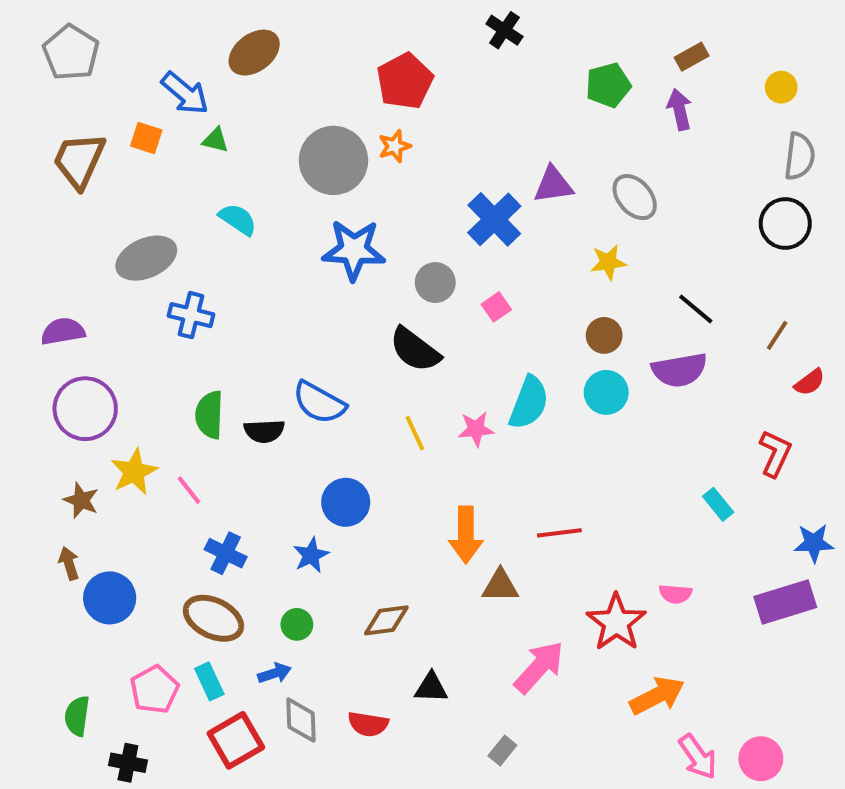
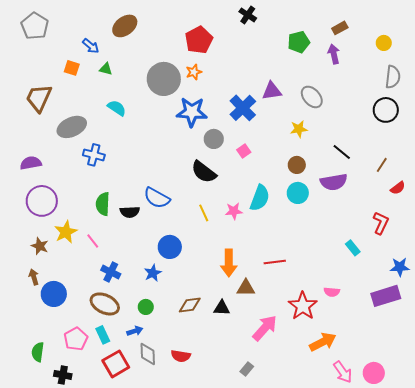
blue arrow: (185, 93) -> (91, 46), size x0.7
brown trapezoid: (79, 160) -> (39, 98), moved
blue star: (354, 250) -> (192, 112), moved
black triangle: (431, 687) -> (222, 308), moved

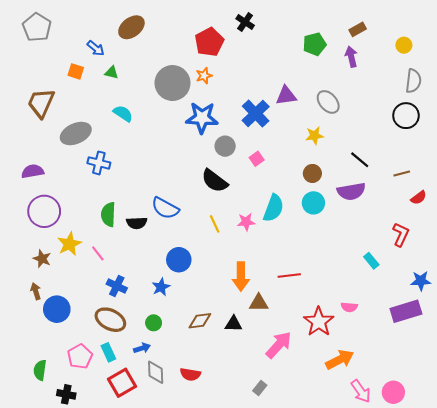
black cross: (248, 15) -> (245, 22), moved
brown line: (382, 165) -> (402, 173), turned 42

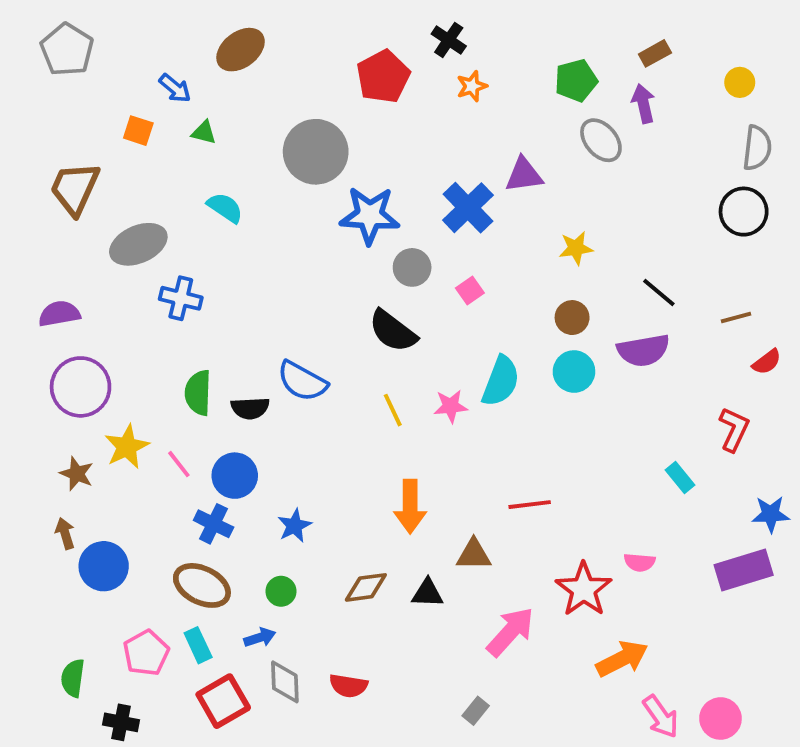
orange star: (204, 76) -> (472, 86), moved
gray ellipse: (328, 102) -> (601, 140), moved
blue circle: (179, 260) -> (235, 476), moved
orange arrow: (241, 277) -> (410, 506), moved

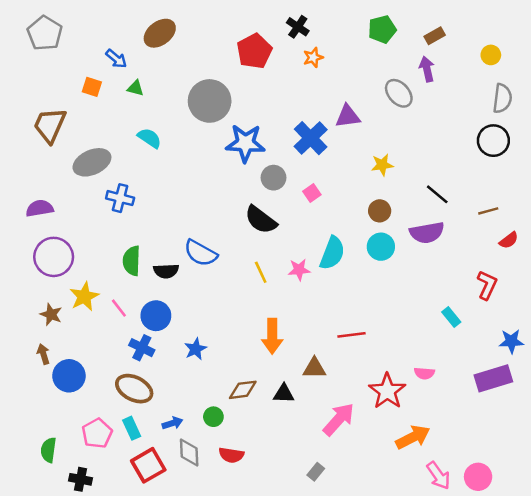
green pentagon: (576, 80) -> (382, 29), moved
green circle: (281, 591) -> (213, 417), moved

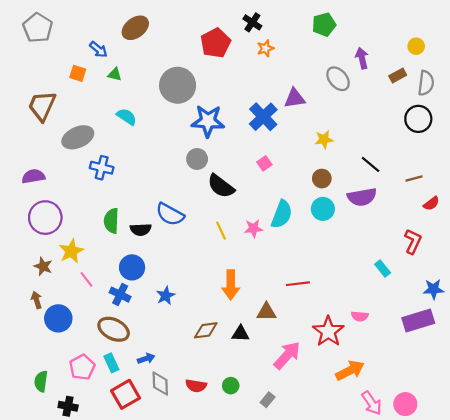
brown rectangle: (435, 36) -> (398, 76), moved
gray circle: (274, 178) -> (197, 159), moved
pink line: (119, 308) -> (86, 279), moved
green circle: (213, 417) -> (231, 386), moved

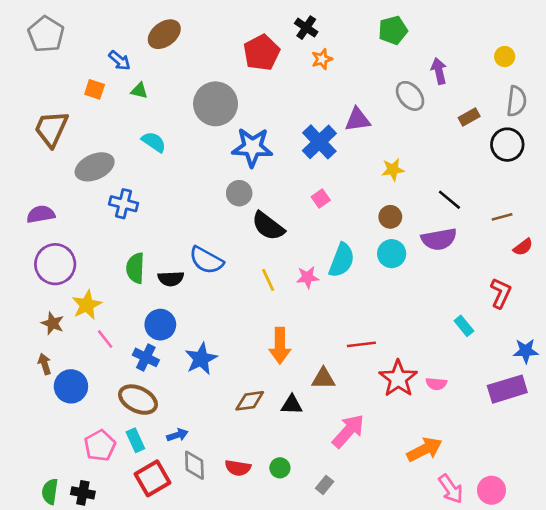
brown rectangle: (398, 76) -> (469, 117), moved
blue star: (166, 296) -> (201, 359), size x1.4
red star: (328, 331) -> (398, 378), moved
green semicircle: (41, 381) -> (50, 492), moved

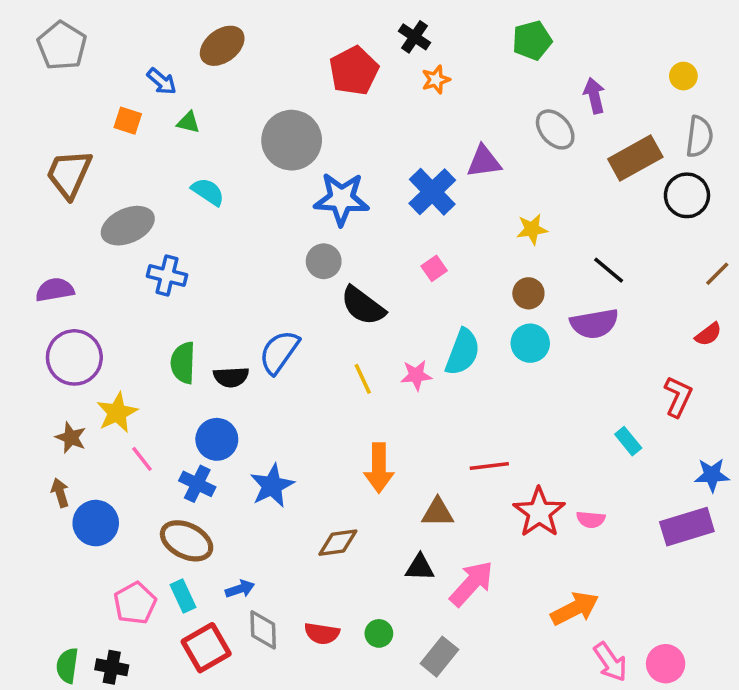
brown rectangle: (469, 117) -> (635, 158), size x1.8
brown line: (502, 217) -> (717, 274), moved, turned -30
blue semicircle: (206, 260) -> (279, 352), turned 96
black triangle: (292, 405) -> (420, 568), moved
gray rectangle: (325, 485) -> (439, 657), size x1.5

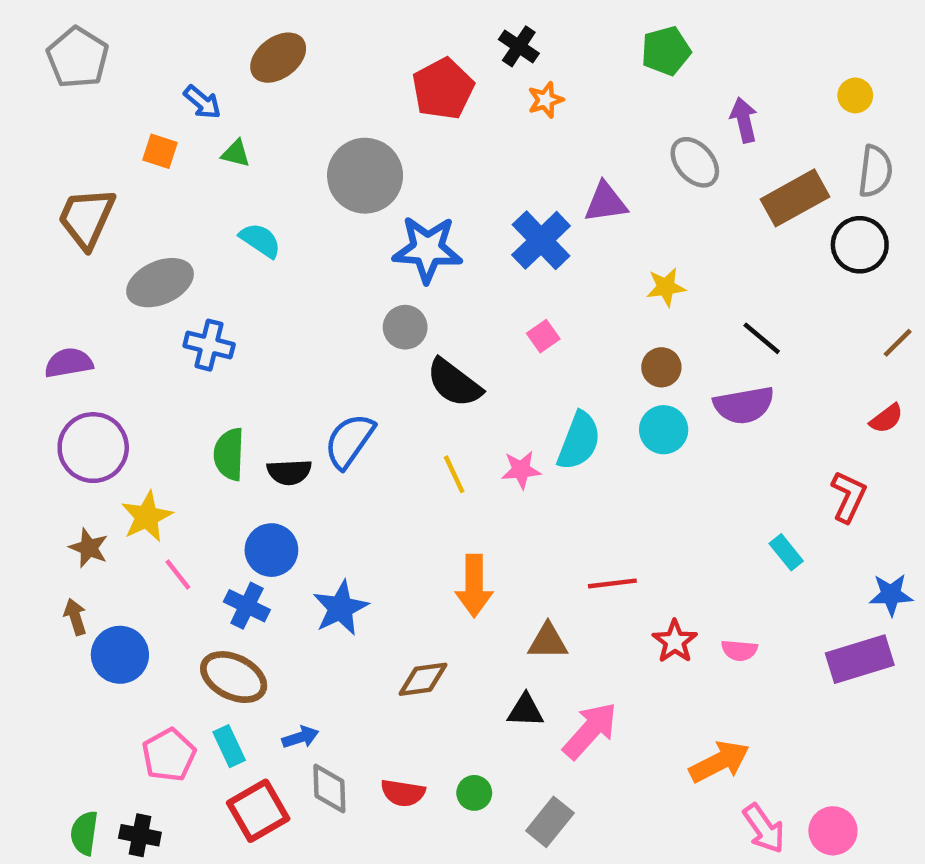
red star: (539, 512) -> (675, 641), size x0.7

